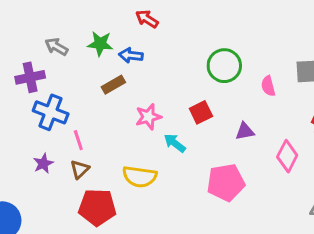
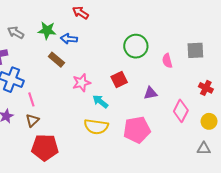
brown rectangle: (113, 85) -> (56, 60), turned 70
yellow semicircle: (140, 177) -> (96, 127), moved

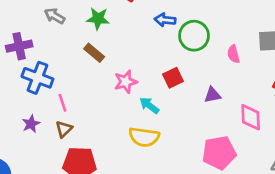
green star: (47, 30) -> (98, 19), moved
gray arrow: (16, 33) -> (55, 16), moved
blue arrow: (69, 39) -> (165, 20), moved
pink diamond: (181, 111) -> (251, 117), turned -30
pink pentagon: (137, 130) -> (219, 153), moved

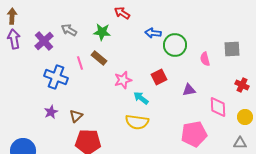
purple cross: (19, 46) -> (44, 41), moved, turned -30
pink line: (62, 103) -> (80, 63), moved

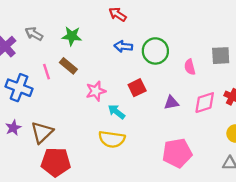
red arrow: (122, 13) -> (118, 14), moved
blue arrow: (153, 33) -> (123, 46), moved
pink diamond: (218, 107) -> (205, 103), moved, turned 75
brown triangle: (76, 116) -> (42, 132), size x1.5

